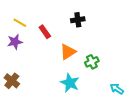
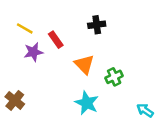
purple star: (15, 42) -> (33, 52), moved
orange triangle: (68, 52) -> (84, 64), turned -42

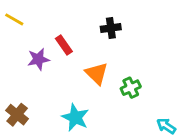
yellow line: (25, 28) -> (14, 19), moved
cyan star: (87, 103) -> (75, 117), moved

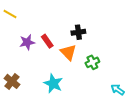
black cross: (111, 28) -> (78, 32), moved
red rectangle: (64, 45) -> (47, 41), moved

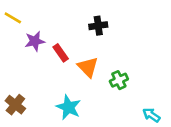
black cross: (78, 32) -> (98, 26), moved
purple star: (27, 42) -> (35, 41), moved

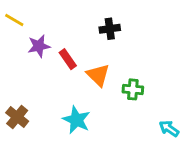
green cross: (119, 80) -> (133, 89), turned 30

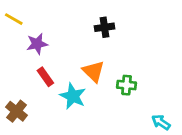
red rectangle: (68, 59) -> (45, 77), moved
cyan star: (76, 120) -> (73, 96), moved

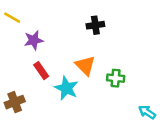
brown cross: (17, 111) -> (15, 102), turned 30

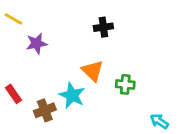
red rectangle: (41, 71) -> (13, 94), moved
brown cross: (15, 102) -> (45, 110), moved

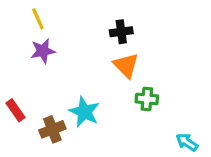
yellow line: (13, 19) -> (38, 19), moved, turned 36
orange triangle: (92, 71) -> (126, 65), moved

